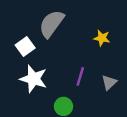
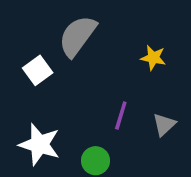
white star: (34, 79) -> (39, 144), moved

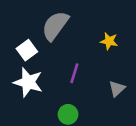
purple line: (121, 116) -> (74, 73), moved
white star: (39, 144) -> (28, 82), moved

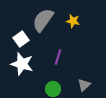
yellow star: (109, 41) -> (73, 21), moved
gray triangle: (117, 89) -> (84, 85), moved

